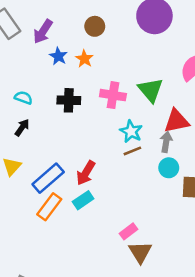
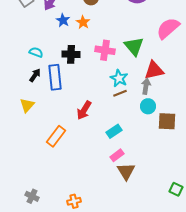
blue rectangle: (48, 178) -> (55, 77), moved, turned -55
cyan rectangle: (83, 200) -> (114, 131), moved

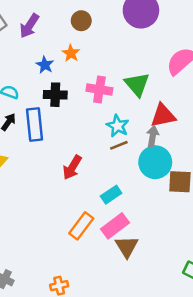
blue star: (63, 20) -> (45, 65), moved
cyan circle: (148, 106) -> (155, 162), size x1.6
orange rectangle: (56, 136) -> (81, 226), moved
pink rectangle: (117, 155) -> (115, 226), size x1.5

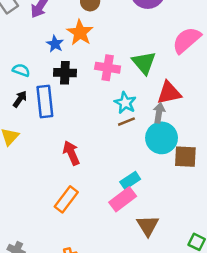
orange star: (71, 53) -> (80, 33), size x1.5
red arrow: (72, 167) -> (71, 153), moved, turned 125
cyan rectangle: (111, 195) -> (130, 181), moved
orange rectangle: (81, 226) -> (66, 199), moved
brown triangle: (127, 247) -> (148, 226), moved

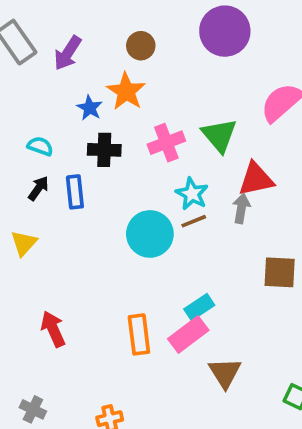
pink cross: (108, 68) -> (166, 143), turned -30
blue rectangle: (45, 102) -> (75, 192), size x0.7
cyan circle: (162, 138) -> (150, 234), moved
red arrow: (71, 153) -> (53, 329), moved
orange rectangle: (66, 199) -> (139, 334), moved, turned -44

